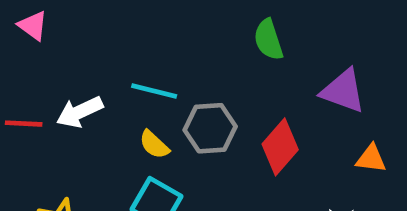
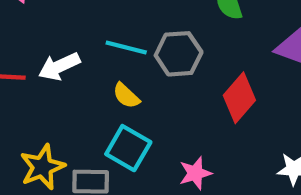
gray hexagon: (210, 128) -> (179, 54), moved

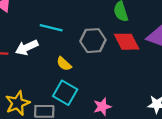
cyan line: (126, 48) -> (51, 28), moved
red diamond: (239, 98) -> (127, 42), moved, turned -68

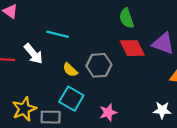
gray hexagon: (93, 41) -> (99, 65), moved
white arrow: (27, 48) -> (33, 54), turned -105

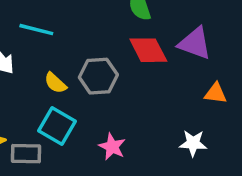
pink star: (108, 112) -> (112, 147), turned -30

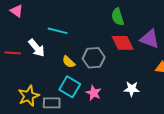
white star: (193, 143) -> (132, 89), moved
pink star: (112, 147) -> (94, 93), moved

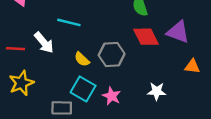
yellow star: (29, 96) -> (21, 83), moved

